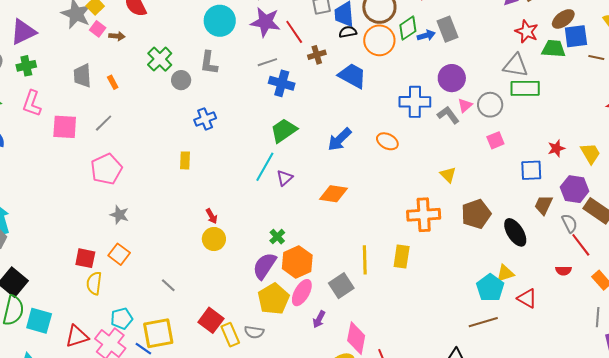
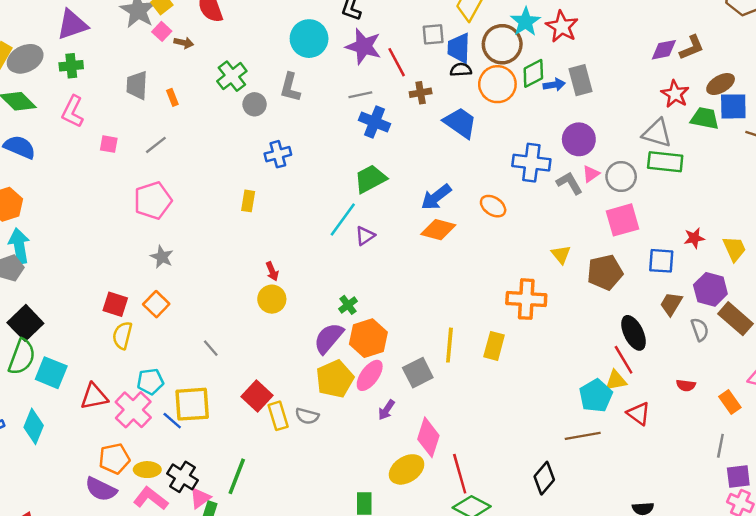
pink square: (65, 127) -> (109, 144), size x0.6
pink square: (495, 140) -> (623, 220), size x1.6
orange diamond: (334, 194) -> (438, 230), moved
brown pentagon: (476, 214) -> (605, 272), moved
red line: (581, 245) -> (624, 360), moved

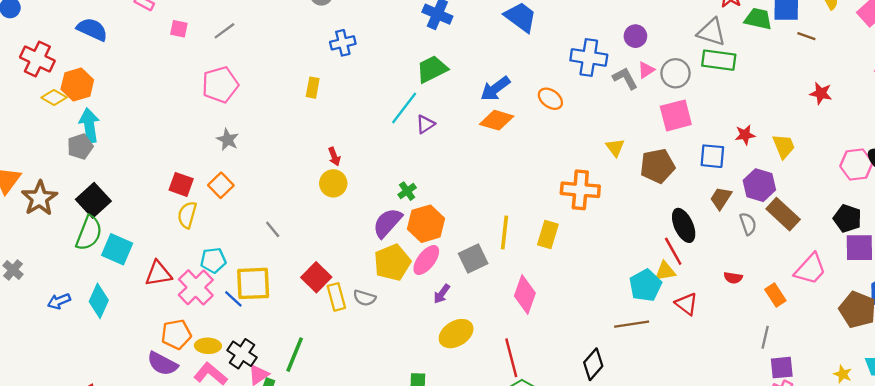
purple circle: (579, 139) -> (635, 36), size x0.7
pink diamond: (428, 437) -> (525, 294), moved
yellow ellipse: (407, 469) -> (456, 334), moved

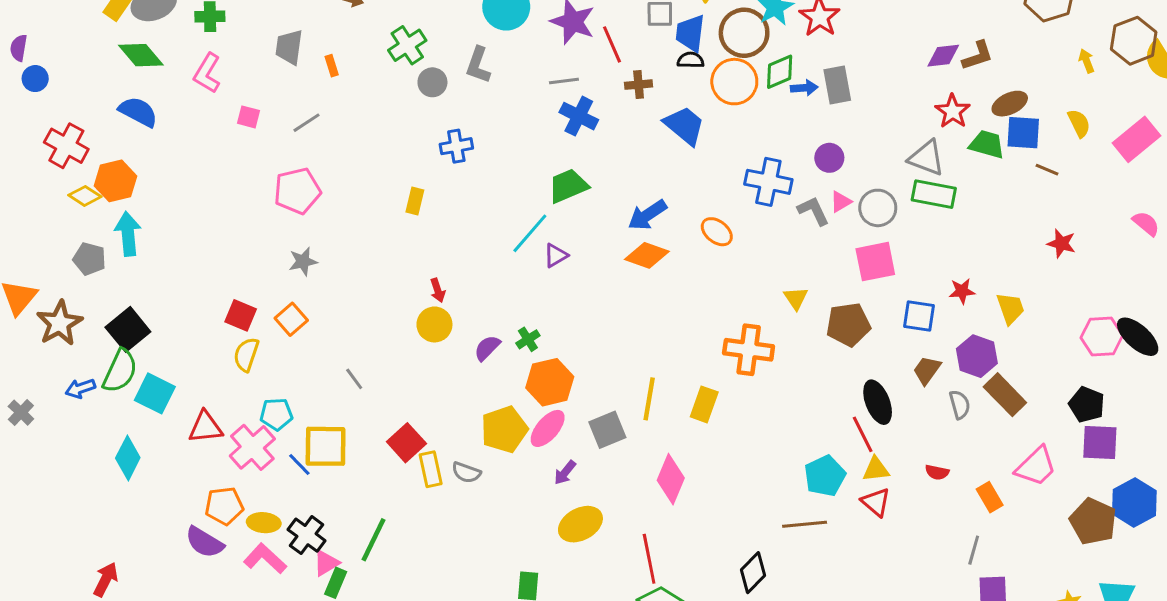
gray star: (228, 140) -> (303, 261), turned 30
gray pentagon: (80, 147) -> (89, 259), moved, turned 30
purple semicircle: (387, 223) -> (487, 348), moved, size x0.7
yellow triangle: (665, 271) -> (876, 469), moved
blue arrow: (59, 301) -> (80, 388), moved

